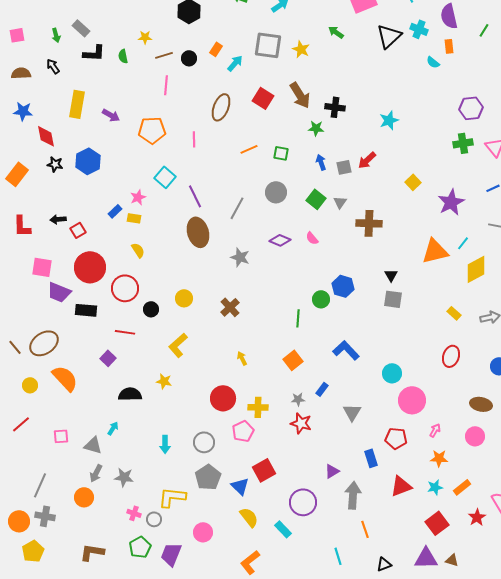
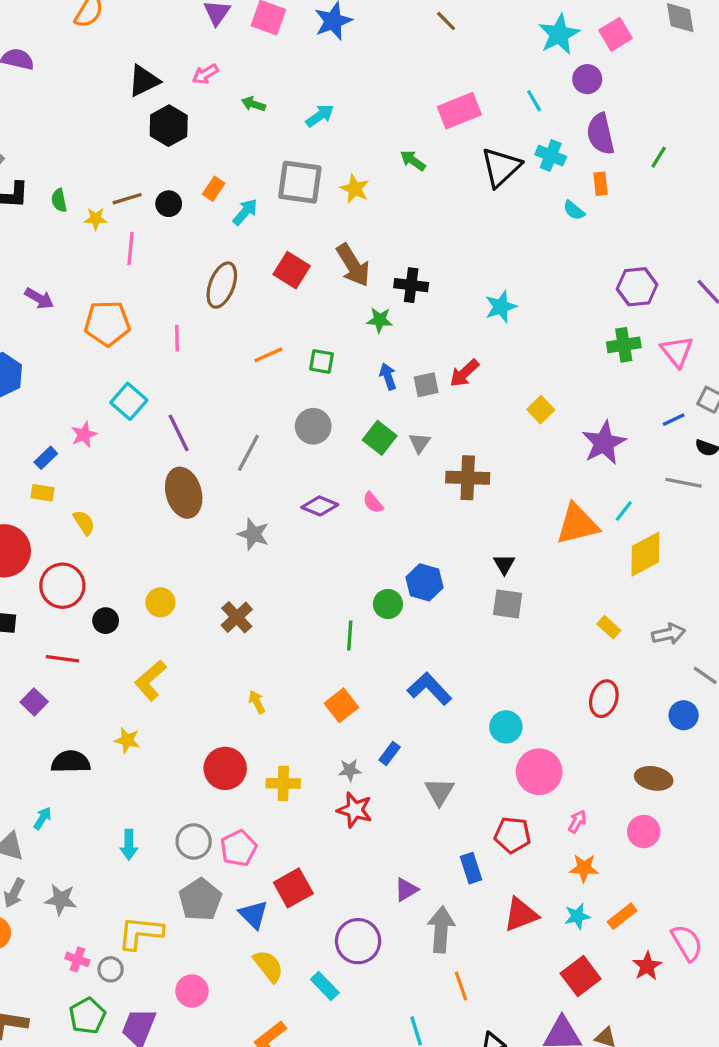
yellow star: (145, 37) -> (96, 219), moved
yellow rectangle: (134, 218) -> (42, 493), moved
pink pentagon: (243, 431) -> (238, 848), moved

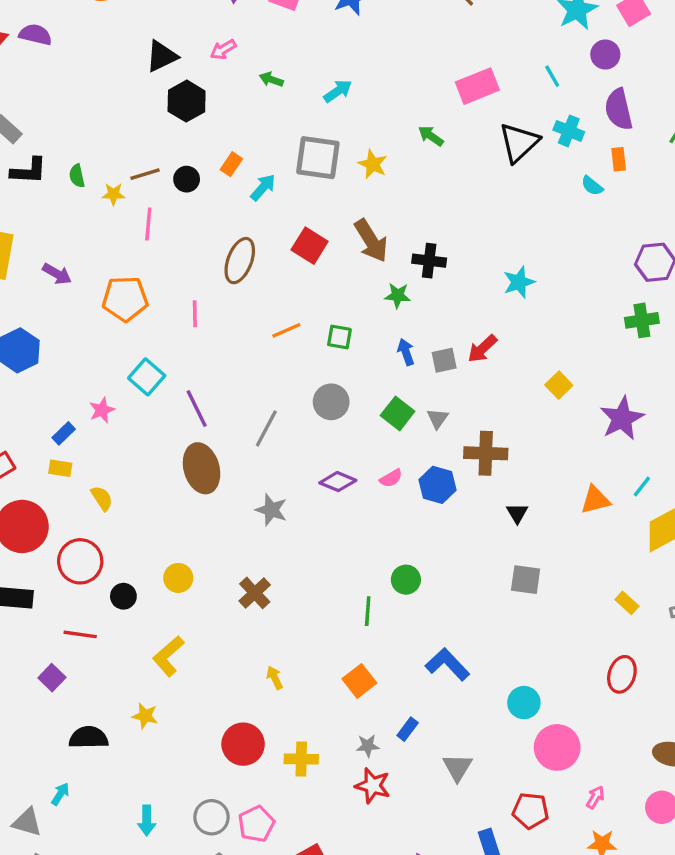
pink semicircle: (373, 503) -> (391, 478), turned -80
orange triangle: (577, 524) -> (595, 500), size x0.7
black triangle: (504, 564) -> (517, 513), moved
blue hexagon: (424, 582) -> (437, 485), moved

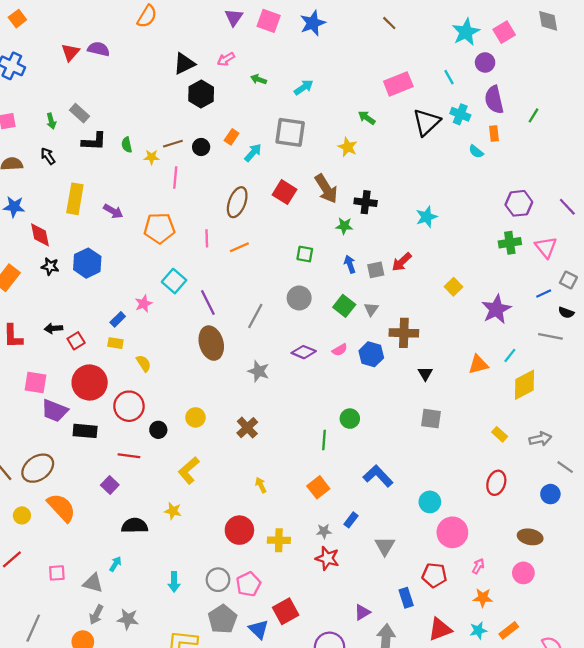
yellow star: (373, 164) -> (348, 147), moved
orange line: (286, 330) -> (239, 247), moved

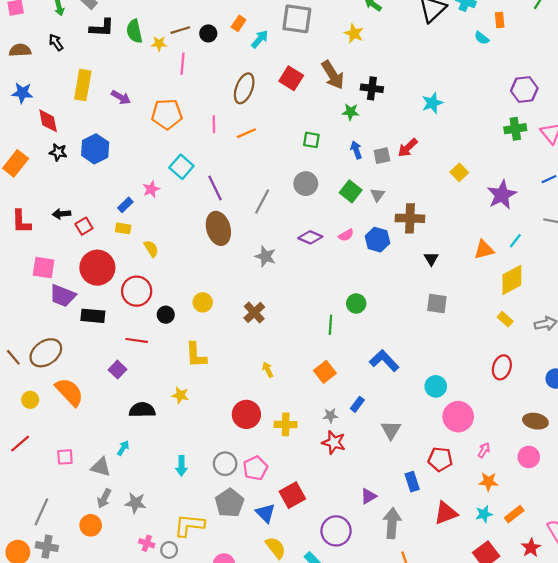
green semicircle: (127, 145) -> (134, 31), size x1.5
yellow diamond: (524, 385) -> (512, 280), moved
yellow L-shape: (189, 470) -> (196, 355), turned -52

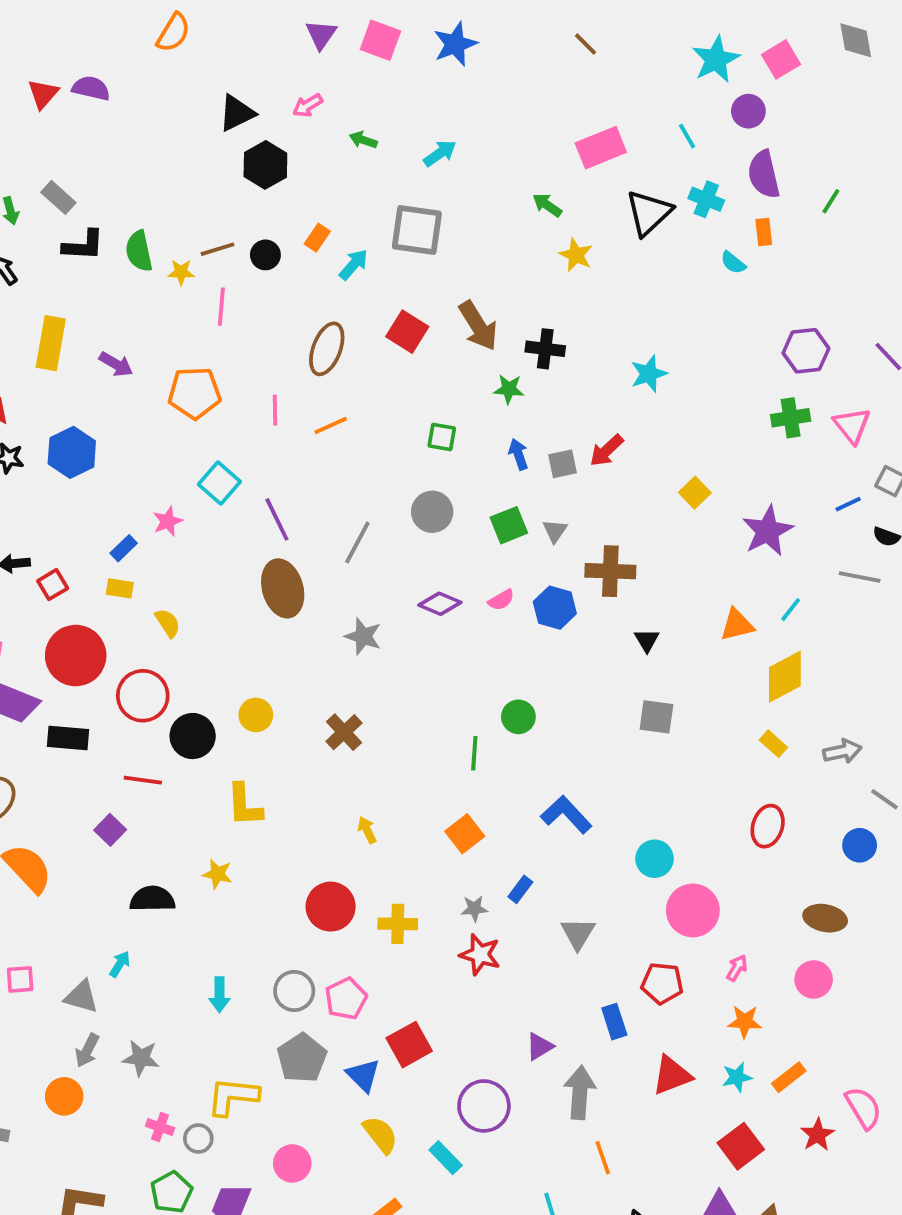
yellow star: (354, 33) -> (576, 255), moved
green square: (351, 191) -> (509, 525), turned 30
black circle: (166, 315) -> (193, 736), size x1.5

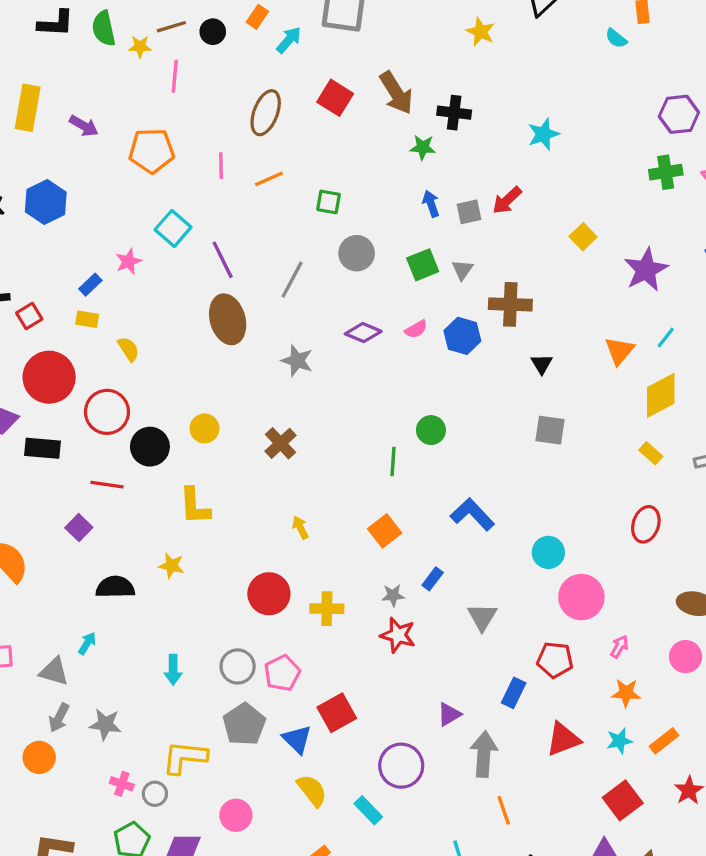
green square: (442, 437) -> (328, 202), moved
orange triangle: (737, 625) -> (619, 351), turned -36
blue rectangle: (614, 1022) -> (514, 693), turned 44

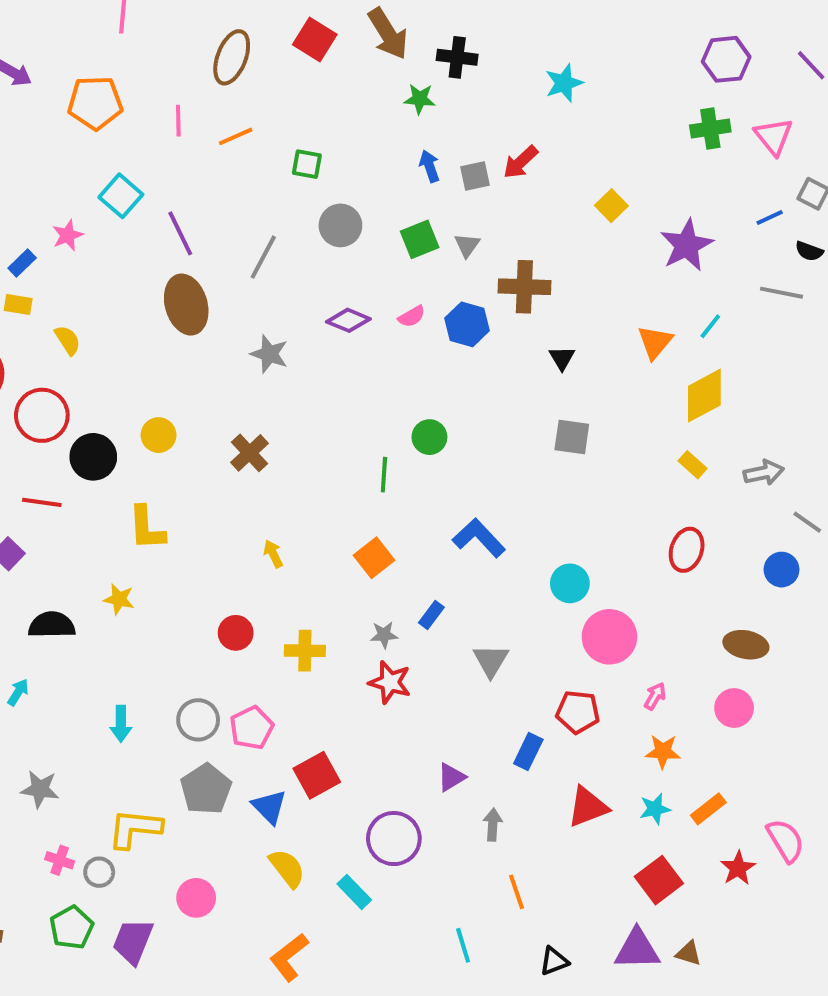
red circle: (269, 594) -> (236, 633), size x0.7
gray arrow: (484, 754) -> (493, 825), size x0.6

